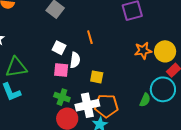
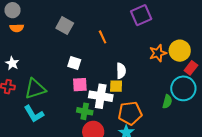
orange line: (90, 37) -> (103, 37), moved
white semicircle: (75, 60) -> (121, 71), moved
white cross: (87, 105) -> (101, 96), moved, turned 30

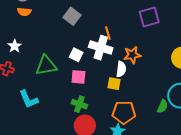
orange star: (158, 53) -> (132, 55), moved
green triangle: (35, 89) -> (46, 65), moved
white cross: (101, 96) -> (101, 48), moved

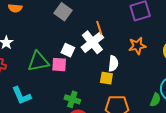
white cross: (101, 48) -> (92, 42), turned 35
orange star: (132, 55) -> (137, 46), moved
pink square: (78, 77) -> (59, 65), moved

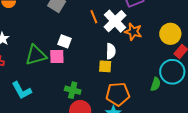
white cross: (92, 42) -> (115, 21), moved
orange star: (137, 46) -> (133, 32), turned 30

